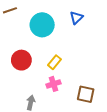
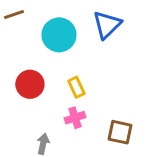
blue triangle: (76, 18) -> (107, 25), size x1.5
yellow rectangle: (55, 62) -> (76, 87), turned -64

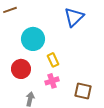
cyan circle: (59, 35) -> (33, 39), moved
red circle: (30, 84) -> (21, 69), moved

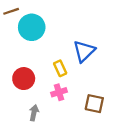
blue triangle: (74, 17) -> (84, 51), moved
cyan circle: (33, 39) -> (32, 27), moved

